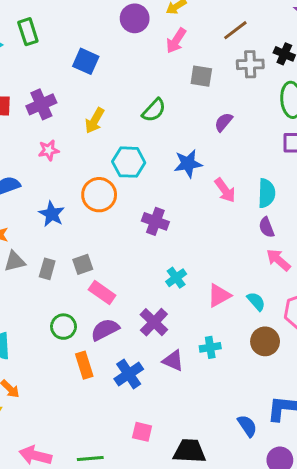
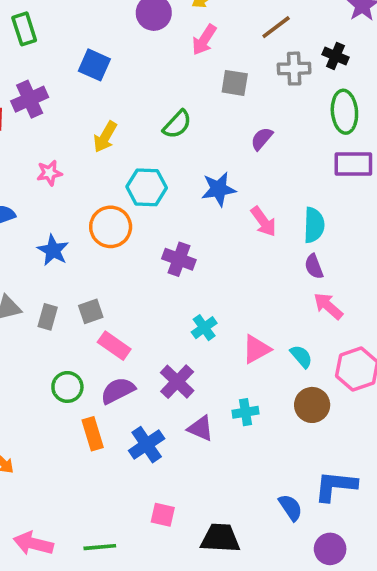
purple cross: (41, 104) -> (30, 99), moved

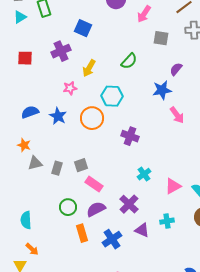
purple cross: (30, 99) -> (61, 51), moved
pink star: (49, 173) -> (70, 88), moved
blue star: (219, 189) -> (162, 90), moved
blue star: (53, 250) -> (58, 116), moved

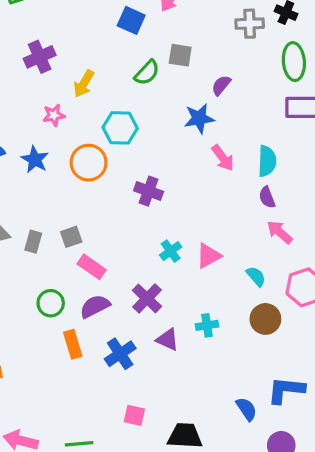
blue square: (83, 28) -> (131, 20), moved
gray square: (161, 38) -> (180, 55), moved
pink triangle: (173, 186) -> (209, 256), moved

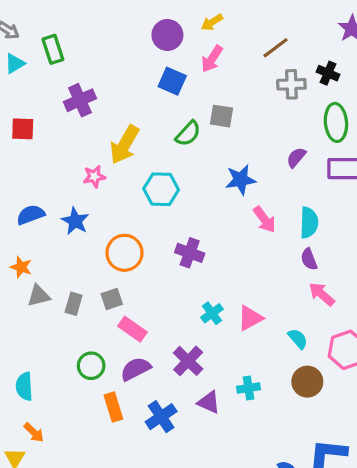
purple cross: (40, 57) -> (80, 100), moved
yellow arrow: (84, 84) -> (124, 145), size x1.4
purple semicircle: (221, 85) -> (296, 157), moved
orange circle: (89, 163) -> (124, 253), moved

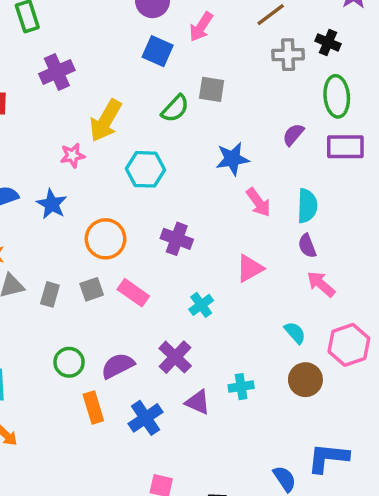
pink triangle: (250, 318) -> (250, 268), moved
pink rectangle: (132, 329) -> (133, 293), moved

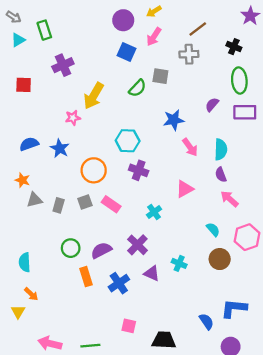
gray cross: (288, 55) -> (189, 54), moved
cyan hexagon: (146, 169) -> (128, 141), moved
cyan cross: (241, 387) -> (179, 263), turned 32

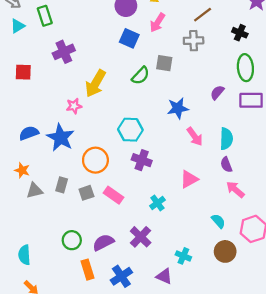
blue star: (60, 148) -> (60, 138), size x1.4
gray rectangle: (59, 205) -> (62, 185), moved
purple triangle: (152, 273) -> (164, 276), moved

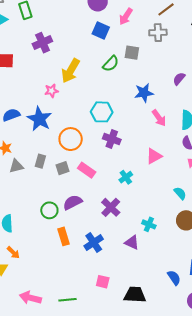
purple semicircle: (103, 242) -> (73, 202), moved

